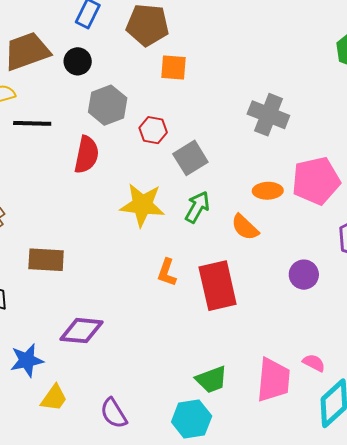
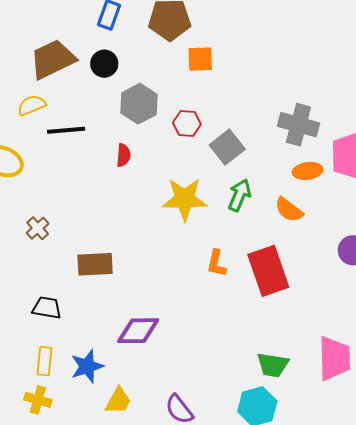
gray cross: (268, 115) -> (298, 125), moved
red semicircle: (87, 155) -> (123, 155), size x0.6
green trapezoid: (211, 380) -> (273, 365), turned 36

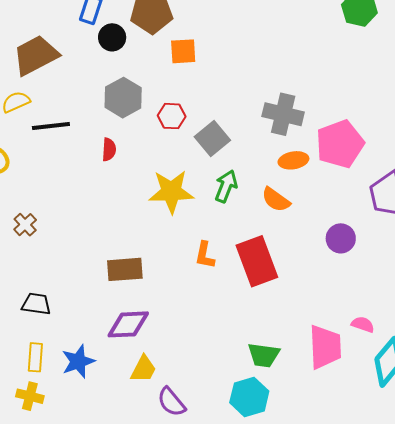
black circle: (104, 64) -> (112, 37), moved
brown rectangle: (95, 264) -> (125, 269), moved
yellow trapezoid: (118, 401) -> (143, 369), moved

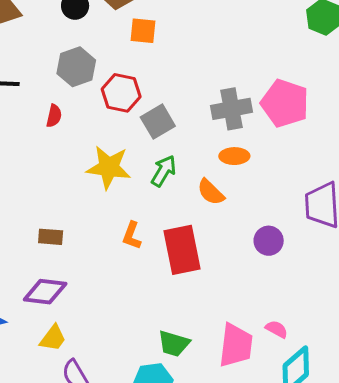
gray cross: (283, 114) -> (232, 109), turned -33
red hexagon: (172, 116) -> (121, 93), size x1.4
pink pentagon: (340, 144) -> (285, 103), moved, turned 30
brown rectangle: (125, 269) -> (51, 237), size x0.7

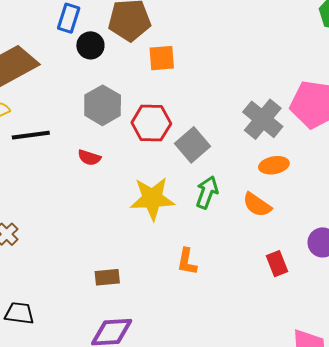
gray cross: (232, 109) -> (263, 119), turned -30
red semicircle: (54, 116) -> (89, 158), turned 105
red rectangle: (182, 250) -> (277, 264), moved, size x0.5

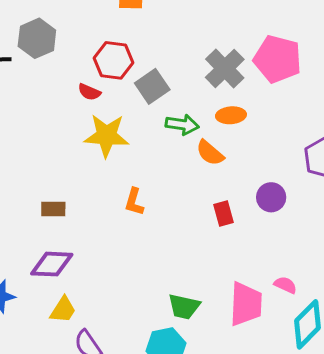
gray hexagon: (103, 105) -> (37, 38), moved
red semicircle: (89, 158) -> (89, 92), moved
green arrow: (207, 192) -> (182, 125), moved, turned 72

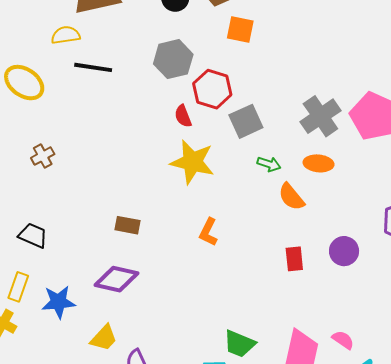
gray hexagon: (37, 38) -> (173, 59), moved
red semicircle: (89, 92) -> (183, 116), turned 35
green arrow: (182, 125) -> (269, 164), size x0.7
yellow trapezoid: (63, 310) -> (104, 338), moved

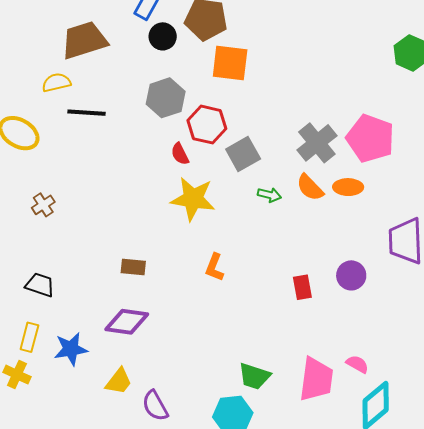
orange square: (240, 30) -> (230, 63), size x1.4
orange ellipse: (319, 163) -> (348, 187), moved
orange semicircle: (291, 197) -> (310, 188), moved

